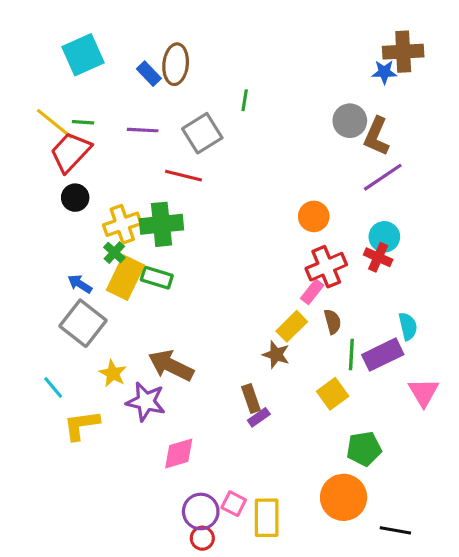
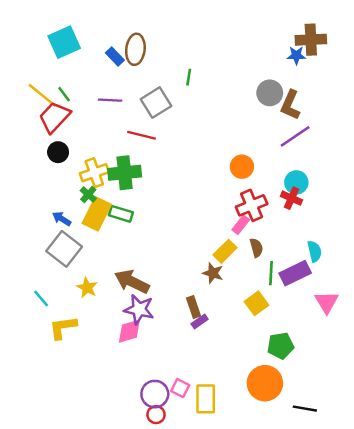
green line: (83, 122) -> (64, 94), turned 49
purple star: (146, 402) -> (139, 309), moved
pink diamond: (179, 453) -> (129, 331), moved

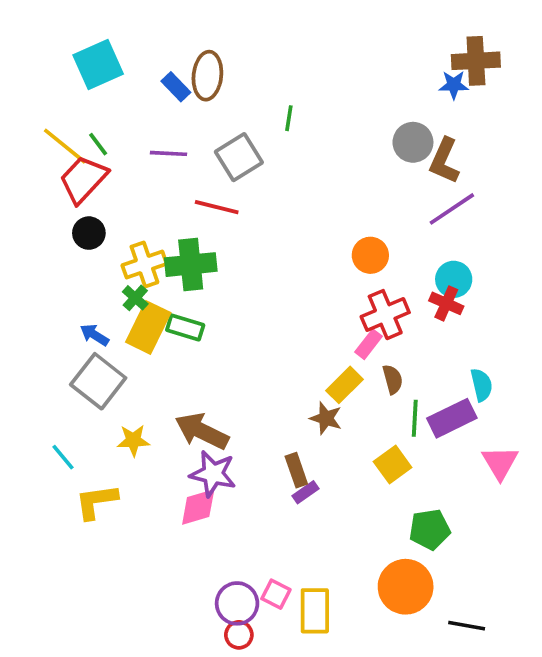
yellow star: (87, 288) -> (133, 440), turned -30

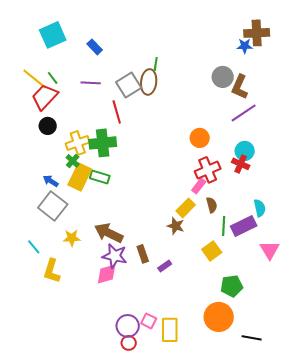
brown ellipse: (207, 76) -> (149, 82), moved
red line: (217, 207) -> (117, 112), turned 60
brown rectangle: (296, 470) -> (143, 254), moved
yellow L-shape: (96, 502) -> (52, 271), turned -65

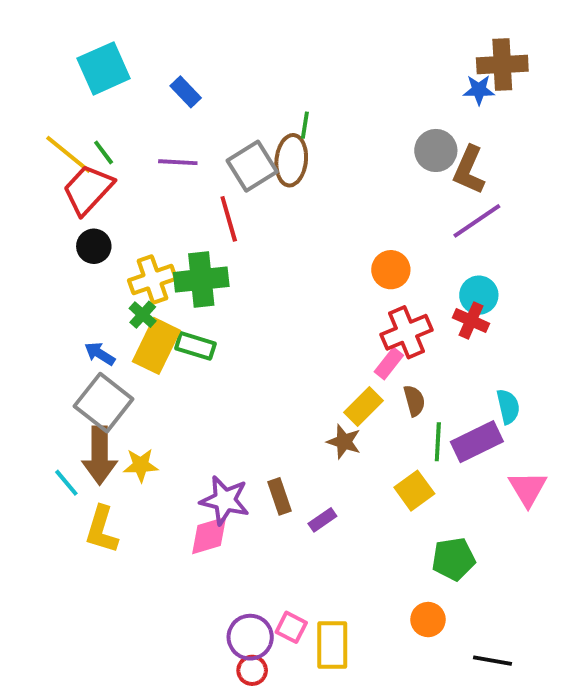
brown arrow: (109, 233) -> (100, 455), moved, turned -116
orange circle: (219, 317) -> (428, 620), size x0.6

